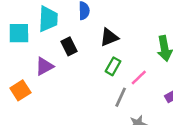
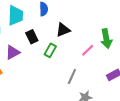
green rectangle: (113, 66) -> (50, 50), moved
pink line: (139, 78) -> (88, 50), moved

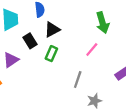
black triangle: (63, 30) -> (52, 30), moved
green arrow: (106, 39) -> (102, 23), moved

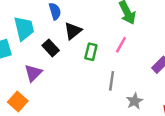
green rectangle: (51, 54) -> (91, 52), moved

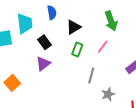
black triangle: (73, 31) -> (74, 27), moved
purple triangle: (33, 73) -> (43, 64), moved

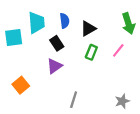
blue semicircle: (52, 13) -> (65, 21), moved
gray line: (91, 75) -> (74, 100), moved

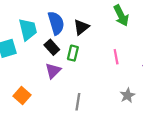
blue semicircle: (65, 21) -> (56, 23), size x1.5
pink line: (118, 50) -> (116, 57), moved, turned -40
green rectangle: (91, 52) -> (73, 53), moved

